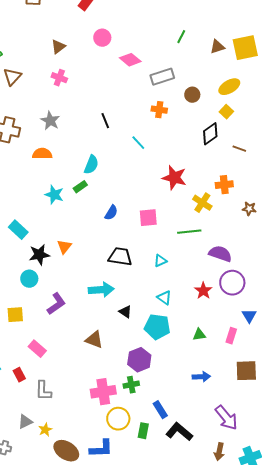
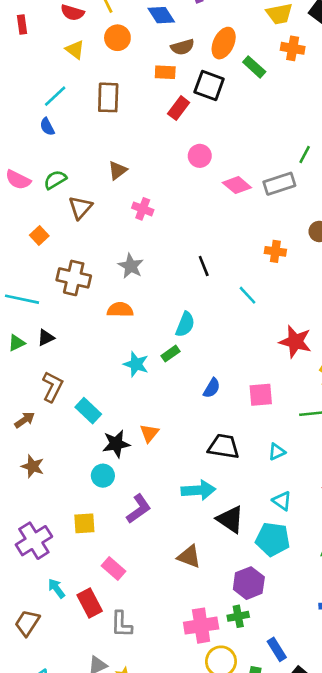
brown triangle: (58, 47) -> (117, 170), moved
gray rectangle: (162, 77) -> (279, 184), moved
black triangle: (125, 312) -> (230, 519), size x1.6
red rectangle: (19, 375) -> (90, 603), size x1.5

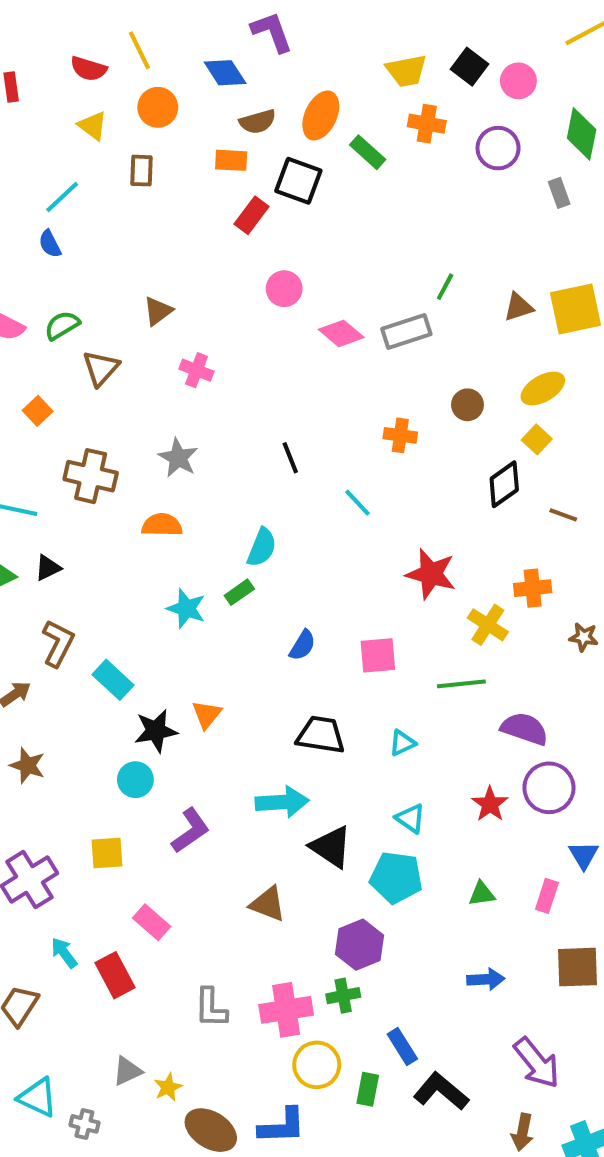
brown rectangle: (108, 97) -> (142, 171), moved, size x0.7
gray L-shape: (121, 624) -> (211, 1008), moved

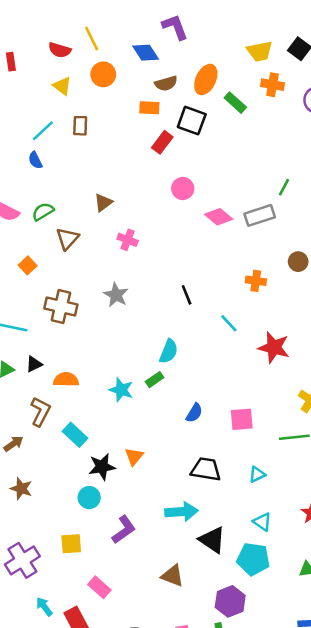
brown rectangle: (142, 171) -> (80, 126), moved
orange semicircle: (162, 525) -> (66, 380), moved
red star: (431, 574) -> (274, 348), moved

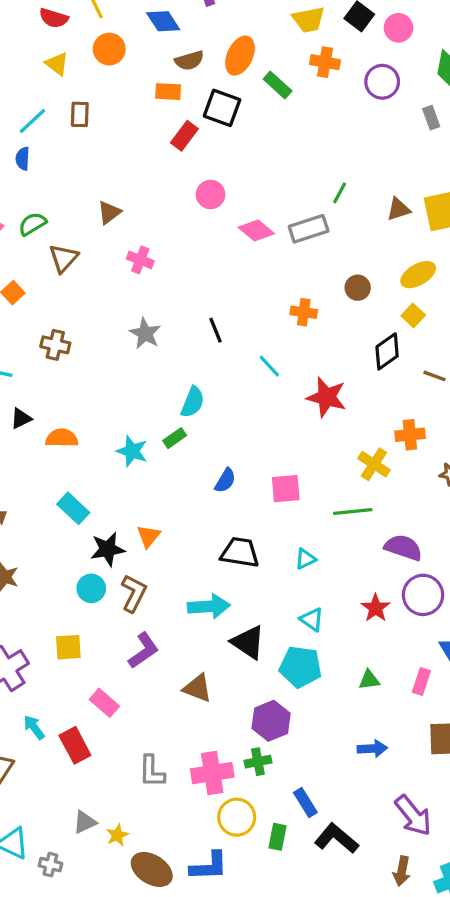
blue semicircle: (35, 160) -> (23, 159), turned 30
gray star: (116, 295) -> (145, 333), moved
brown cross: (61, 306) -> (55, 345), size x0.7
brown L-shape: (40, 412) -> (134, 593), moved
purple L-shape: (124, 530) -> (144, 650), moved

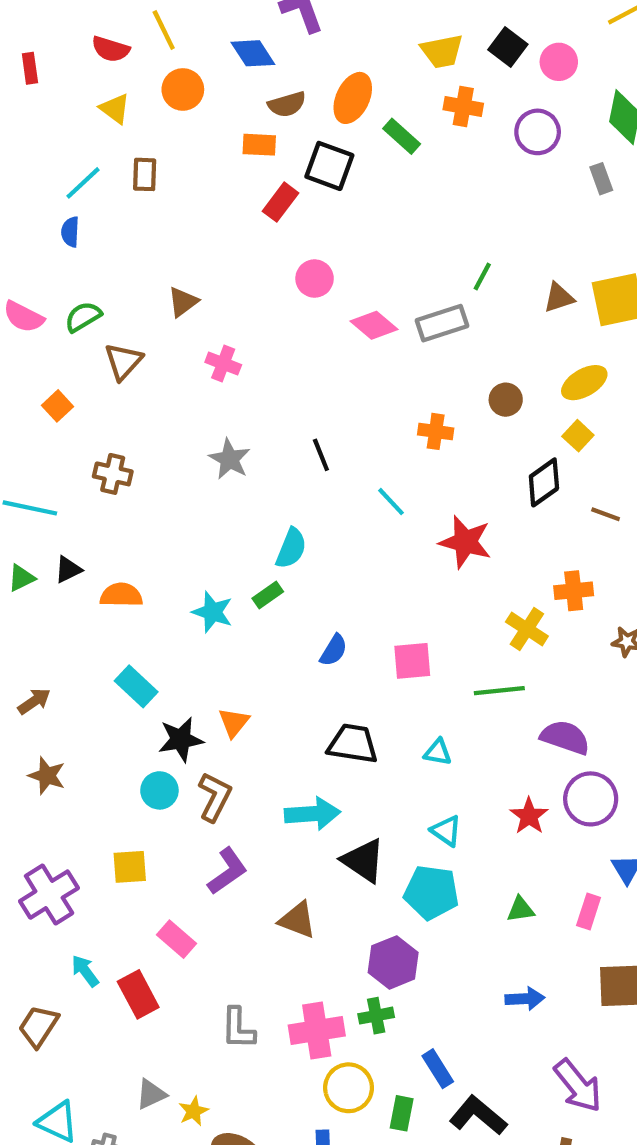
cyan triangle: (305, 559) -> (438, 752), turned 35

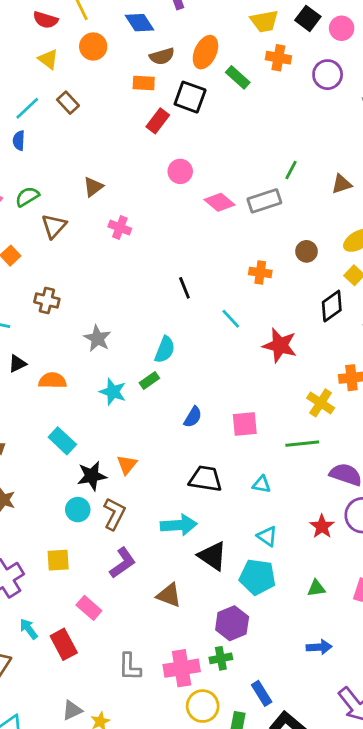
brown rectangle: (145, 174) -> (68, 103), turned -45
gray star: (230, 459) -> (97, 338), moved

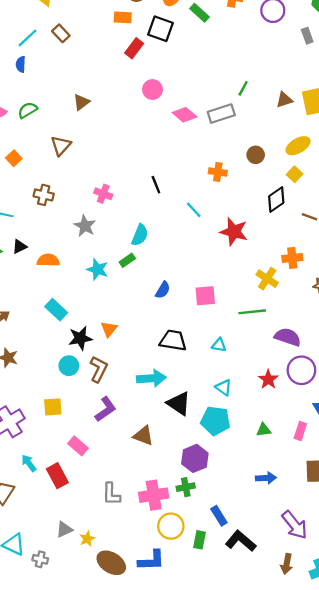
brown triangle: (54, 226) -> (61, 146), moved
pink cross: (120, 228) -> (103, 194), moved

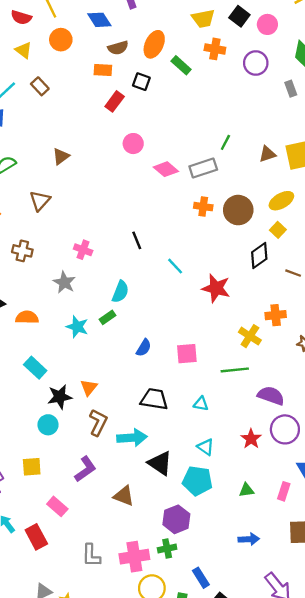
black square: (161, 29) -> (141, 82), size x0.7
brown circle: (256, 155) -> (238, 210), size x1.6
orange cross: (218, 172) -> (203, 207), moved
brown L-shape: (99, 369) -> (98, 422), moved

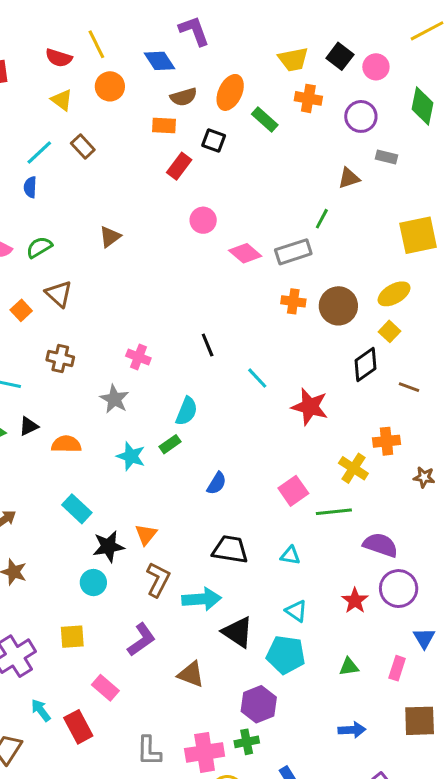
gray rectangle: (291, 89) -> (387, 157), moved, turned -56
brown triangle: (267, 154) -> (349, 178), moved
brown triangle: (40, 201) -> (59, 294), moved, turned -30
pink square: (187, 354) -> (293, 491), moved, turned -30

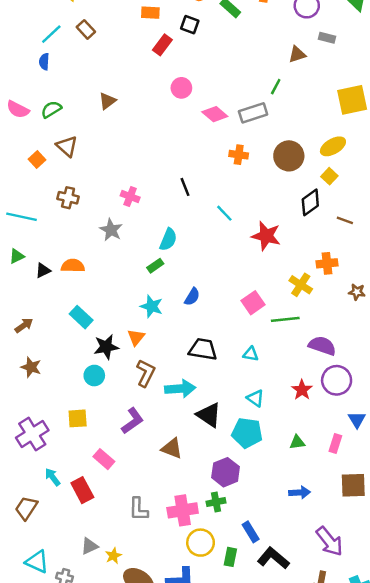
orange cross: (293, 301) -> (239, 155), moved
black triangle: (29, 426) -> (43, 270), moved
cyan star: (131, 456) -> (152, 306), moved

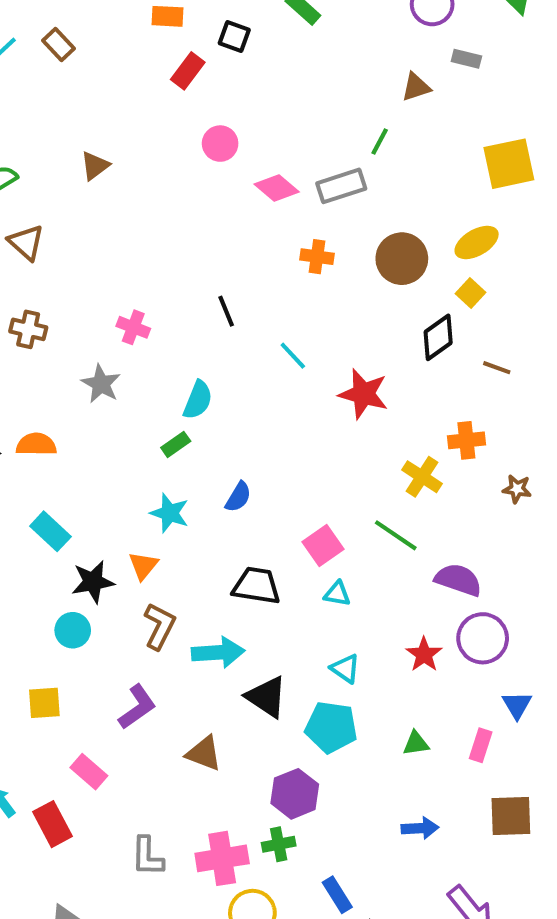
pink square: (253, 303) -> (323, 545), moved
green line: (285, 319) -> (396, 535), turned 40

